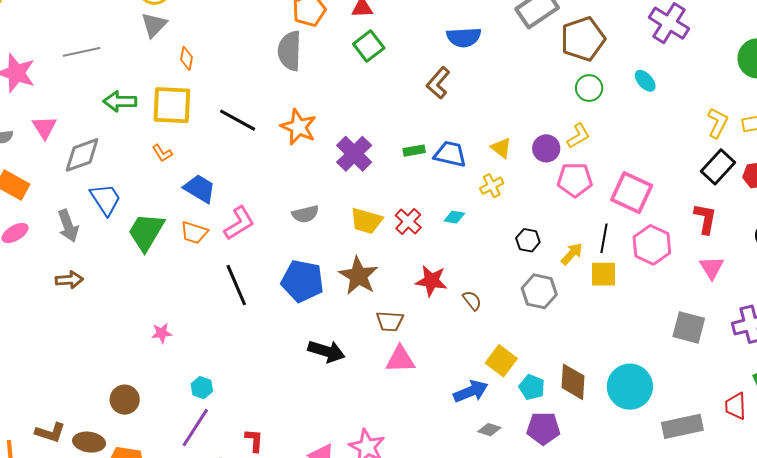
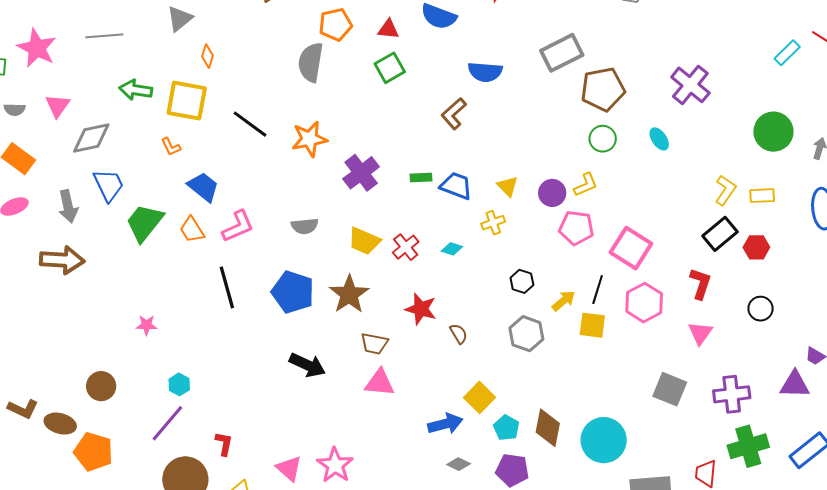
orange star: (299, 127) -> (309, 139), turned 30
orange trapezoid: (194, 233) -> (192, 230), turned 32
brown arrow: (69, 280) -> (62, 260), size x1.6

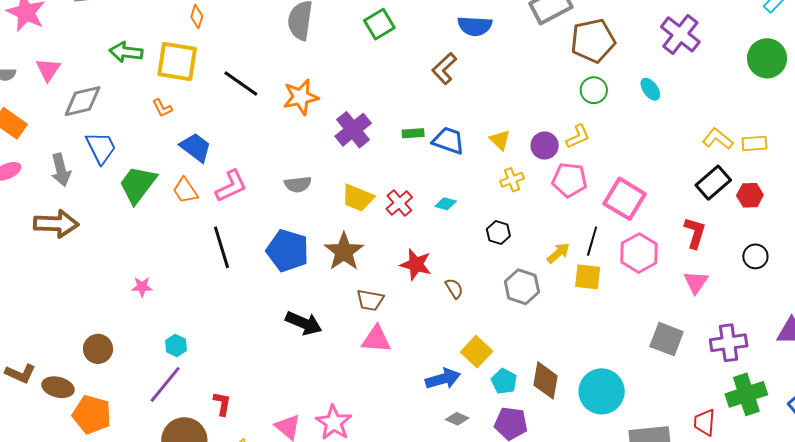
green circle: (773, 132) -> (767, 58), moved
yellow L-shape: (725, 190) -> (718, 139), turned -84
yellow cross: (493, 223) -> (512, 180), moved
black hexagon: (522, 281) -> (498, 232), moved

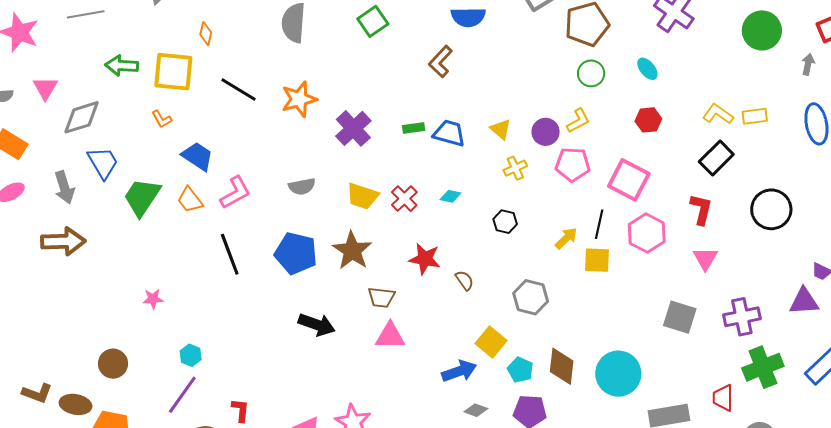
orange diamond: (197, 17) -> (206, 34), moved
red hexagon: (750, 195) -> (648, 120), moved
black circle: (755, 256) -> (771, 209), moved, size x1.6
gray hexagon: (522, 287) -> (531, 297), moved

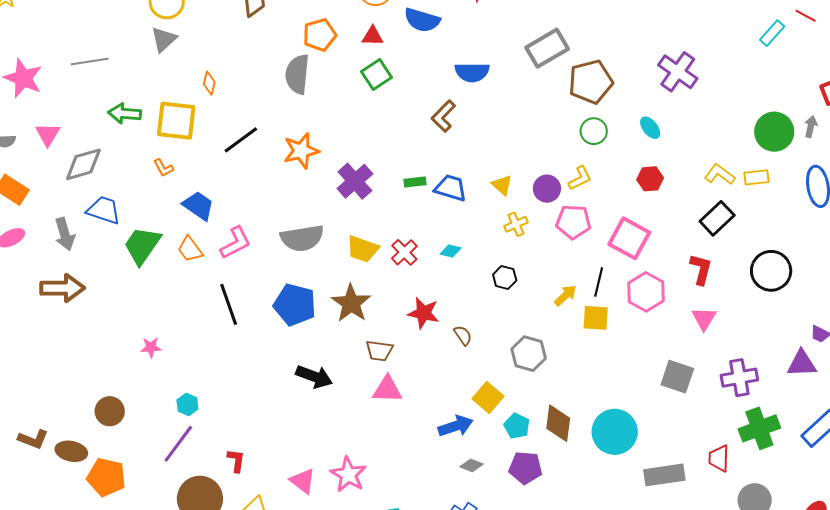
green circle: (762, 30) -> (774, 132), moved
black line: (238, 90) -> (241, 140), turned -69
blue trapezoid: (103, 163) -> (104, 210), turned -42
gray semicircle: (302, 186) -> (302, 238), size x1.6

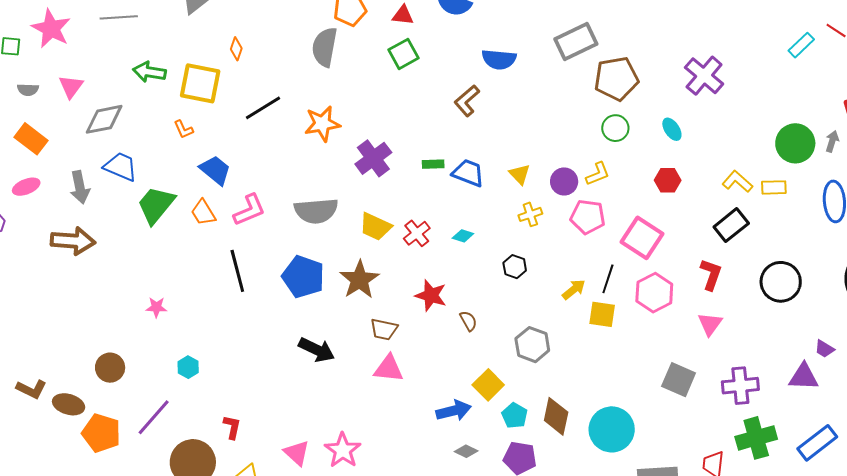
purple line: (178, 444) -> (154, 417), moved

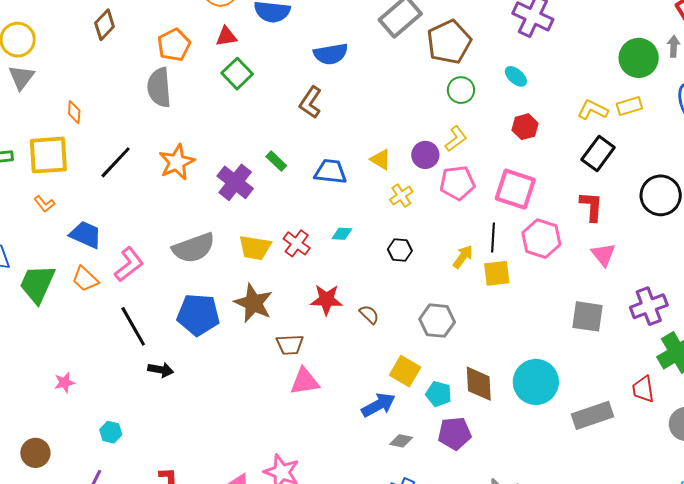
green rectangle: (433, 164) -> (276, 161), moved, turned 60
black arrow: (317, 350) -> (161, 370), moved, size x0.7

